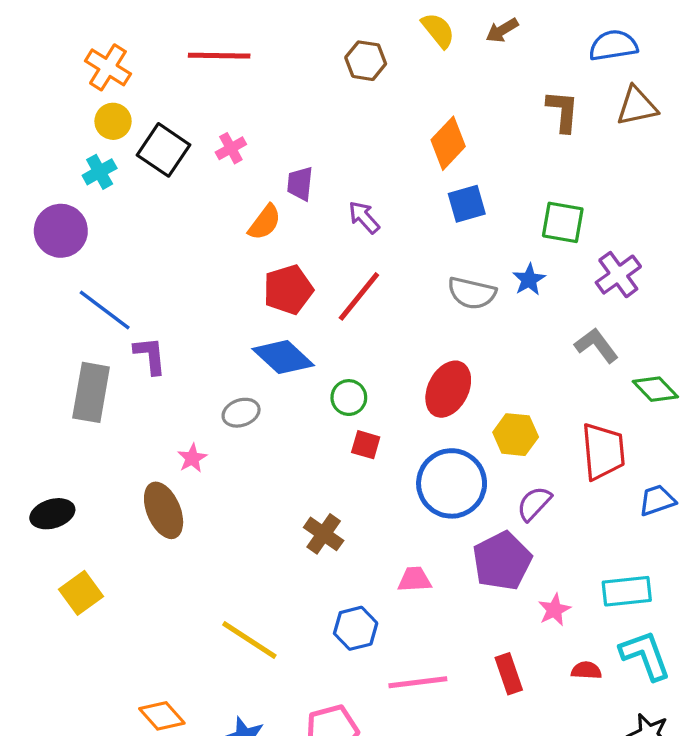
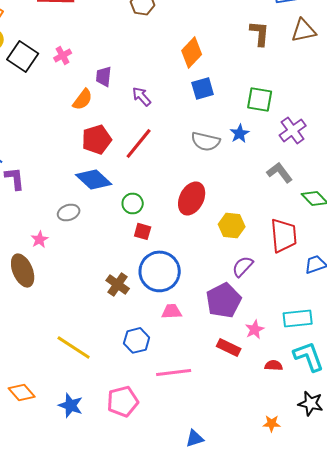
blue circle: (452, 483) -> (160, 271), moved
red rectangle: (509, 674) -> (229, 347), moved, turned -45

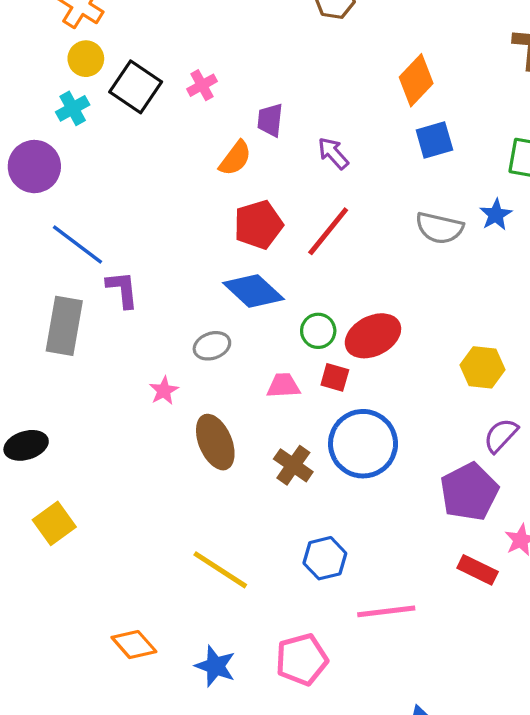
red ellipse: (192, 198) -> (373, 336), moved, turned 36
brown ellipse: (23, 270) -> (215, 442), moved
pink trapezoid: (172, 311) -> (283, 386), moved

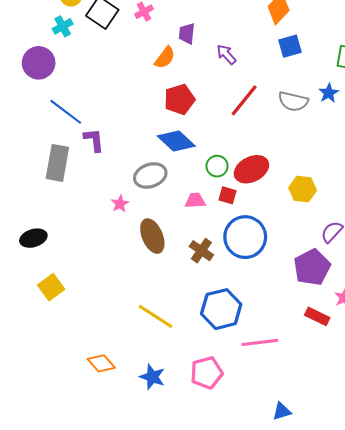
red line: (328, 231) -> (244, 100), moved
gray ellipse: (212, 346) -> (150, 176), size x1.4
yellow hexagon: (483, 367) -> (303, 189), moved
blue hexagon: (325, 558) -> (221, 309), size x1.5

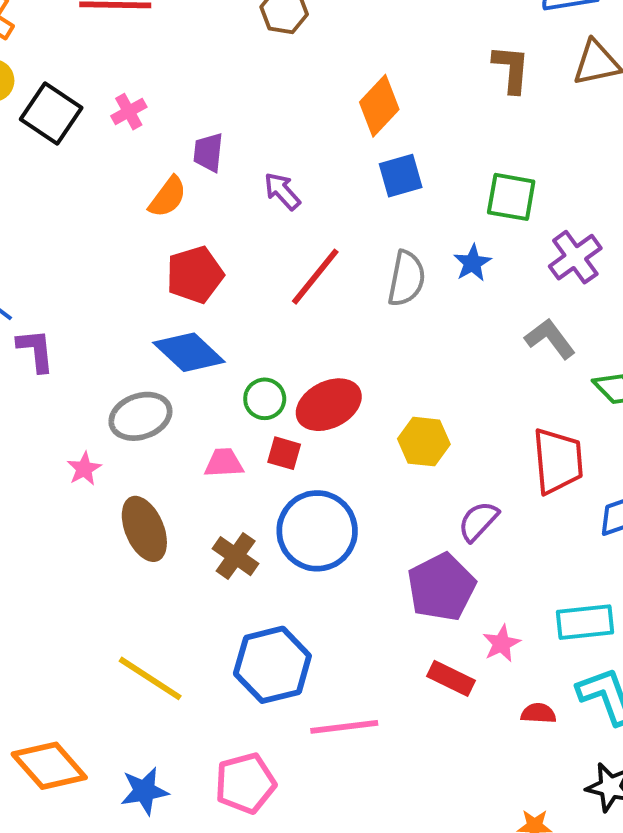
gray semicircle: (293, 101) -> (406, 279), turned -92
orange diamond: (101, 363) -> (49, 766), size x1.4
blue star: (152, 377) -> (144, 791), turned -30

